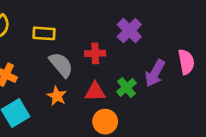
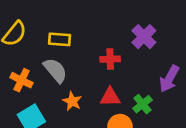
gray semicircle: (61, 65) -> (55, 70), moved
green cross: (126, 87) -> (142, 104), moved

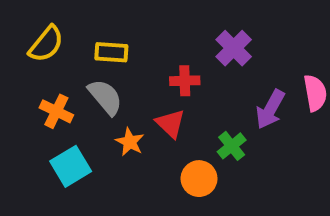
red triangle: (110, 97) -> (170, 124), moved, turned 45

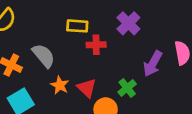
yellow rectangle: (111, 52) -> (77, 26), moved
red triangle: (170, 124) -> (87, 88), moved

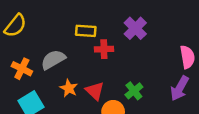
gray semicircle: (44, 56) -> (53, 60), turned -80
purple arrow: (153, 64) -> (180, 88), moved

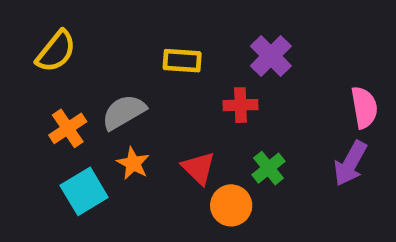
red cross: (104, 49) -> (240, 105), moved
orange cross: (22, 69) -> (68, 128), turned 30
orange star: (69, 88) -> (133, 163), moved

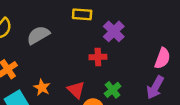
yellow rectangle: (182, 61) -> (82, 14), moved
pink semicircle: (364, 107) -> (162, 58), turned 30
gray semicircle: (124, 112) -> (38, 35), moved

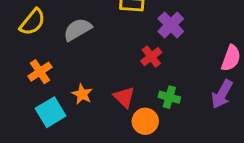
red cross: (98, 57) -> (151, 57), turned -35
green cross: (113, 90) -> (169, 97), turned -35

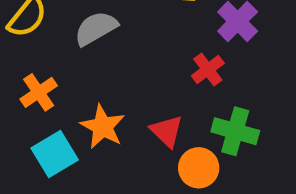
orange star: (82, 94) -> (103, 127), size x1.4
green cross: (169, 97) -> (235, 131), size x1.4

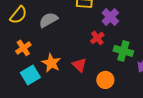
green cross: (235, 131) -> (123, 51), moved
orange circle: (199, 168) -> (105, 80), moved

